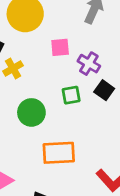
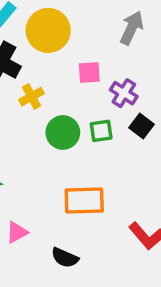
green circle: (31, 112) -> (63, 132), moved

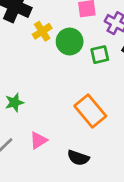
green circle: (63, 132) -> (70, 42), moved
orange rectangle: (84, 200) -> (90, 111), turned 56

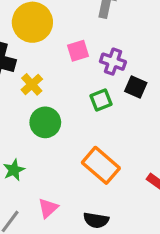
green circle: (70, 42) -> (45, 122), moved

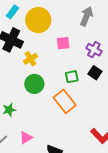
purple cross: (113, 62) -> (94, 50), moved
orange rectangle: (101, 165) -> (65, 101), moved

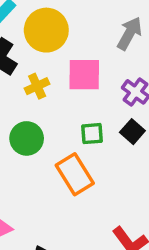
pink square: (63, 43) -> (84, 75), size x1.5
yellow cross: (30, 59) -> (37, 86), moved

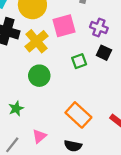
yellow cross: (37, 86) -> (37, 41), size x1.5
orange rectangle: (75, 174) -> (78, 115), moved

